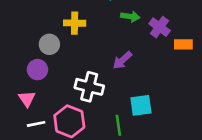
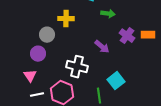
purple cross: (160, 27) -> (127, 36), moved
purple arrow: (122, 60) -> (102, 47), turned -98
cyan square: (141, 105) -> (116, 81), turned -30

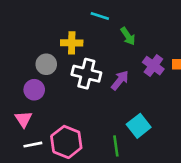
green arrow: (108, 14) -> (128, 36), turned 48
purple arrow: (102, 47) -> (120, 80), turned -91
white cross: (77, 67) -> (86, 74), moved

